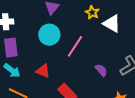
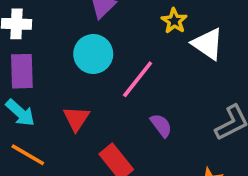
purple semicircle: (101, 70) -> (161, 125), moved
red triangle: (43, 71) -> (76, 119), turned 35

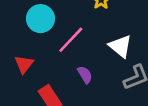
white triangle: (208, 44) -> (120, 46), moved

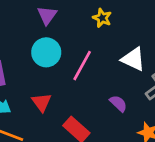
purple semicircle: (85, 75) -> (118, 103), moved

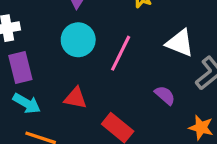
red triangle: (42, 102) -> (75, 98), turned -40

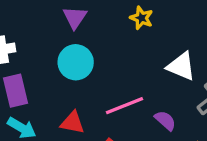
pink line: (121, 53) -> (125, 106), moved, turned 42

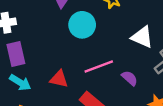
cyan circle: (76, 62) -> (82, 25), moved

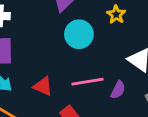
purple semicircle: (130, 78) -> (118, 90), moved, turned 63

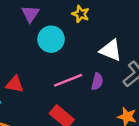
red triangle: (43, 86) -> (15, 84), moved

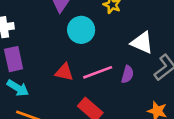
red triangle: (15, 84) -> (64, 72), moved

